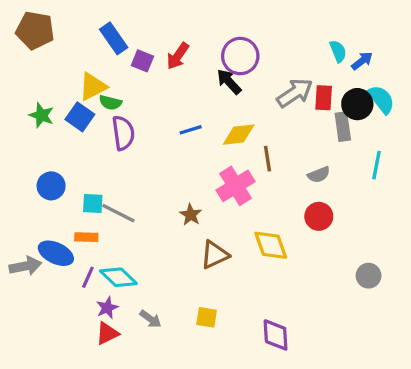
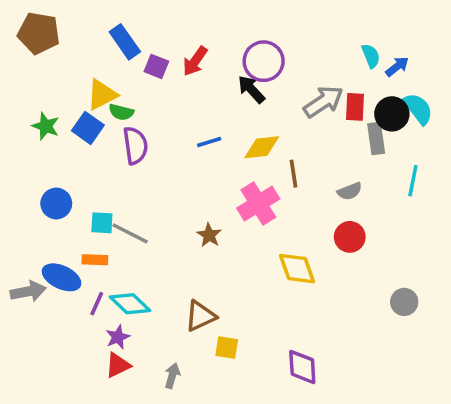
brown triangle: (215, 255) -> (200, 316), moved
gray arrow: (150, 319) -> (172, 376), moved, turned -110

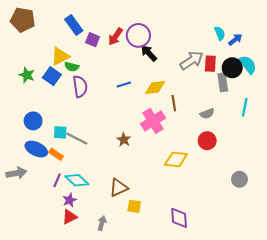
purple circle: (264, 61) -> (138, 35), moved
orange rectangle: (95, 260) -> (56, 154), turned 32
yellow diamond: (297, 269) -> (176, 159), turned -65
blue ellipse: (62, 277) -> (36, 149), moved

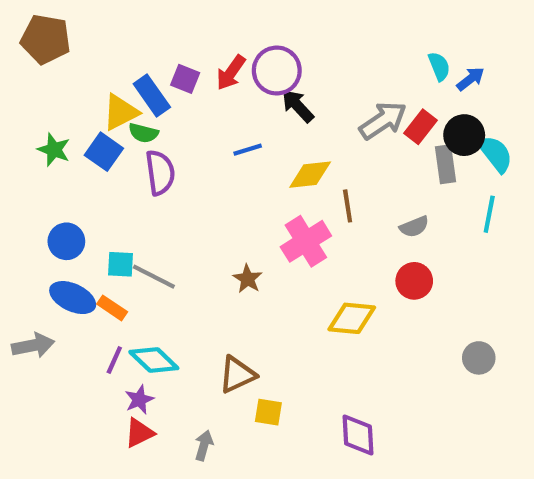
blue rectangle: (74, 25) -> (152, 96), moved
red rectangle: (210, 64) -> (420, 127), turned 35
cyan semicircle: (248, 65) -> (495, 154), moved
blue line: (124, 84) -> (248, 150), moved

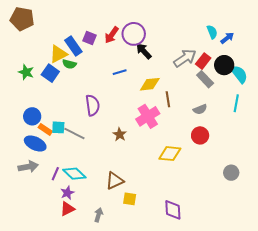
gray rectangle: (445, 164) -> (205, 79), moved, turned -36
purple semicircle: (160, 173) -> (92, 105), moved
orange rectangle: (112, 308) -> (45, 129), moved
gray arrow: (33, 345) -> (28, 167), moved

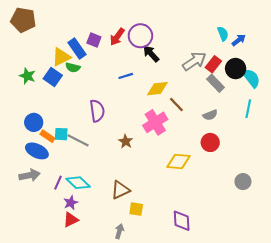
brown line: (168, 99) -> (176, 104), turned -35
gray arrow: (99, 215) -> (119, 231), moved

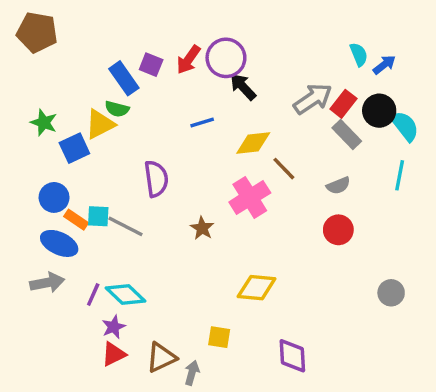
yellow triangle: (61, 57) -> (100, 124), moved
blue square: (53, 77) -> (74, 148), moved, turned 30
yellow diamond: (178, 162) -> (257, 288), moved
brown triangle: (120, 190) -> (161, 357), moved

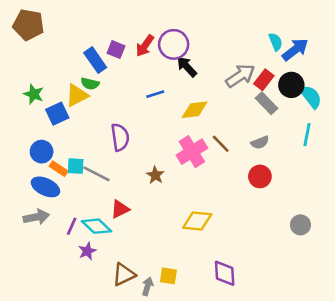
blue arrow: (384, 65) -> (295, 50), size x1.5
brown line: (284, 169) -> (221, 144), moved
yellow square: (219, 337) -> (168, 276), moved
red triangle: (114, 354) -> (120, 209), moved

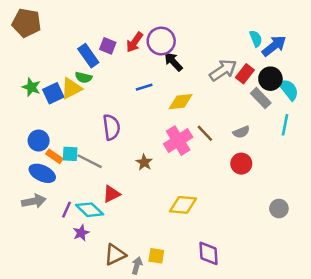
gray rectangle: (266, 103) -> (261, 98), moved
blue square: (57, 114) -> (53, 93), moved

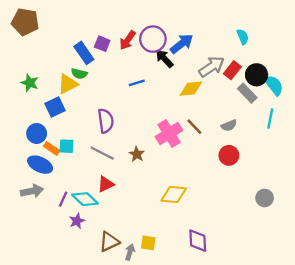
blue arrow: (274, 46) -> (182, 44), moved
blue square: (53, 93) -> (55, 107), moved
yellow diamond: (181, 102) -> (191, 89), moved
gray line: (90, 161) -> (102, 153), moved

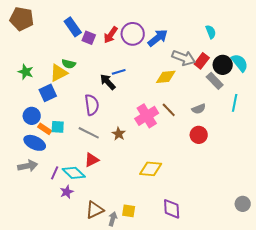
blue rectangle: (84, 53) -> (73, 27), moved
black arrow: (164, 59) -> (108, 82), moved
gray arrow: (212, 67) -> (184, 58), turned 55
cyan semicircle: (274, 85) -> (240, 63), moved
gray circle: (265, 198) -> (243, 204), moved

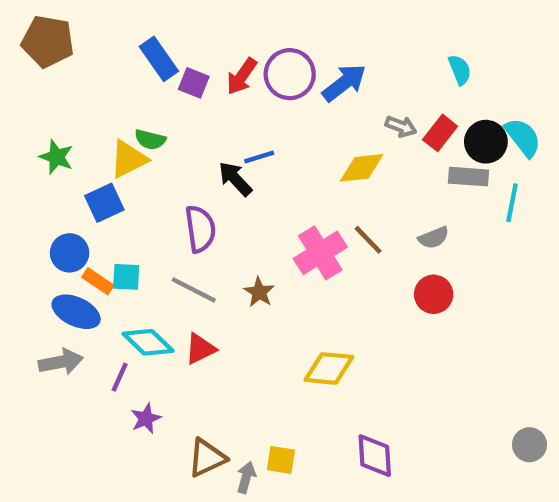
gray arrow: (184, 58) -> (401, 126), size x0.6
gray rectangle: (215, 81) -> (468, 177), turned -42
cyan line: (235, 103) -> (512, 203), moved
cyan diamond: (74, 173) -> (148, 342), moved

